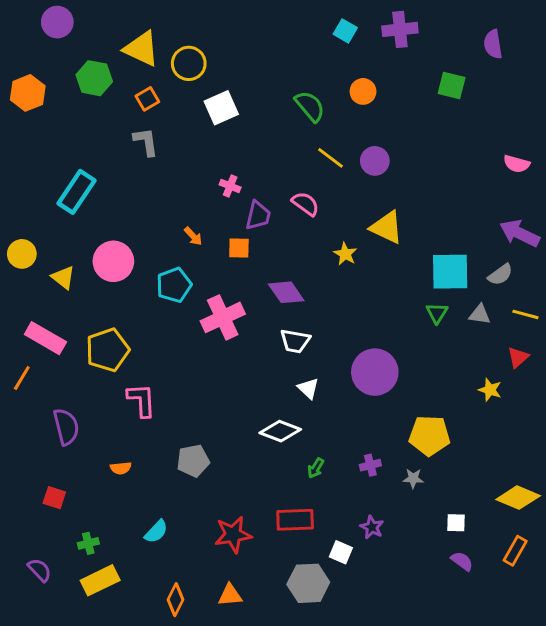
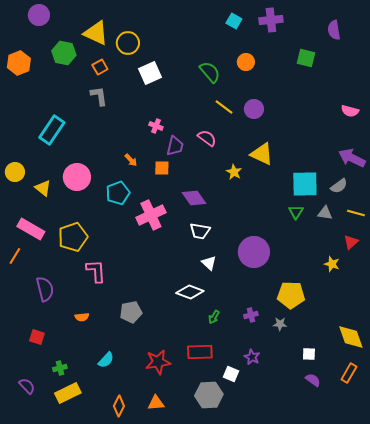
yellow diamond: (518, 498) -> (351, 337), turned 48

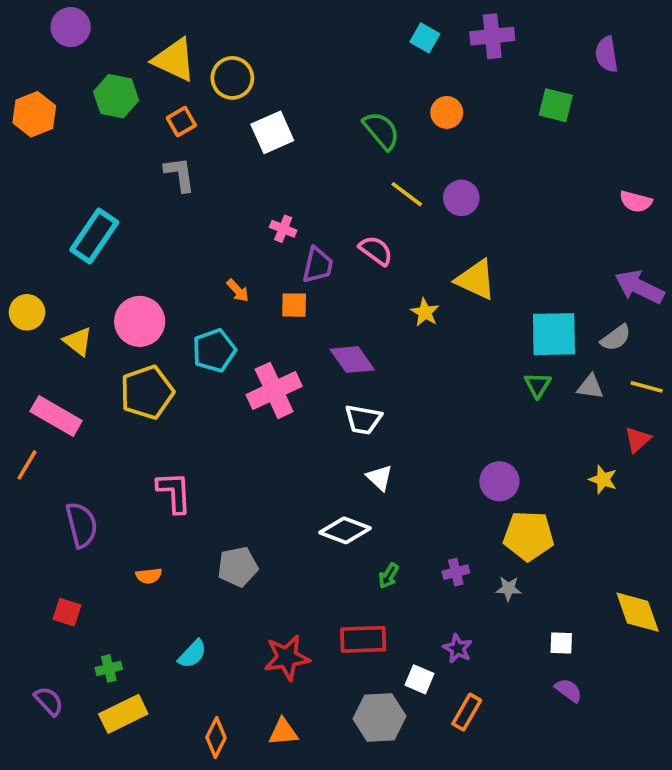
yellow pentagon: (73, 237) -> (147, 392), moved
purple circle: (254, 252) -> (499, 481), moved, size x0.7
orange rectangle: (349, 373) -> (467, 712), moved

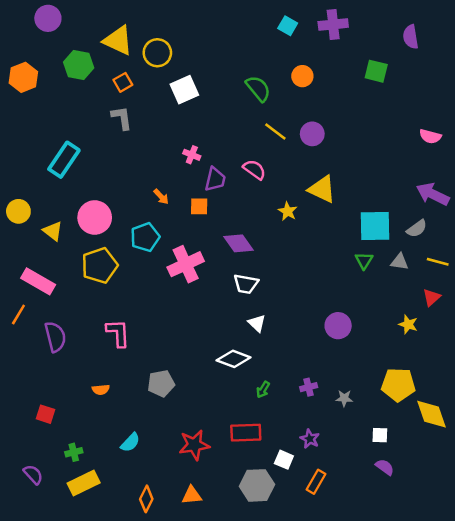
purple semicircle: (82, 525) -> (55, 337), moved
yellow pentagon: (528, 536) -> (398, 385), moved

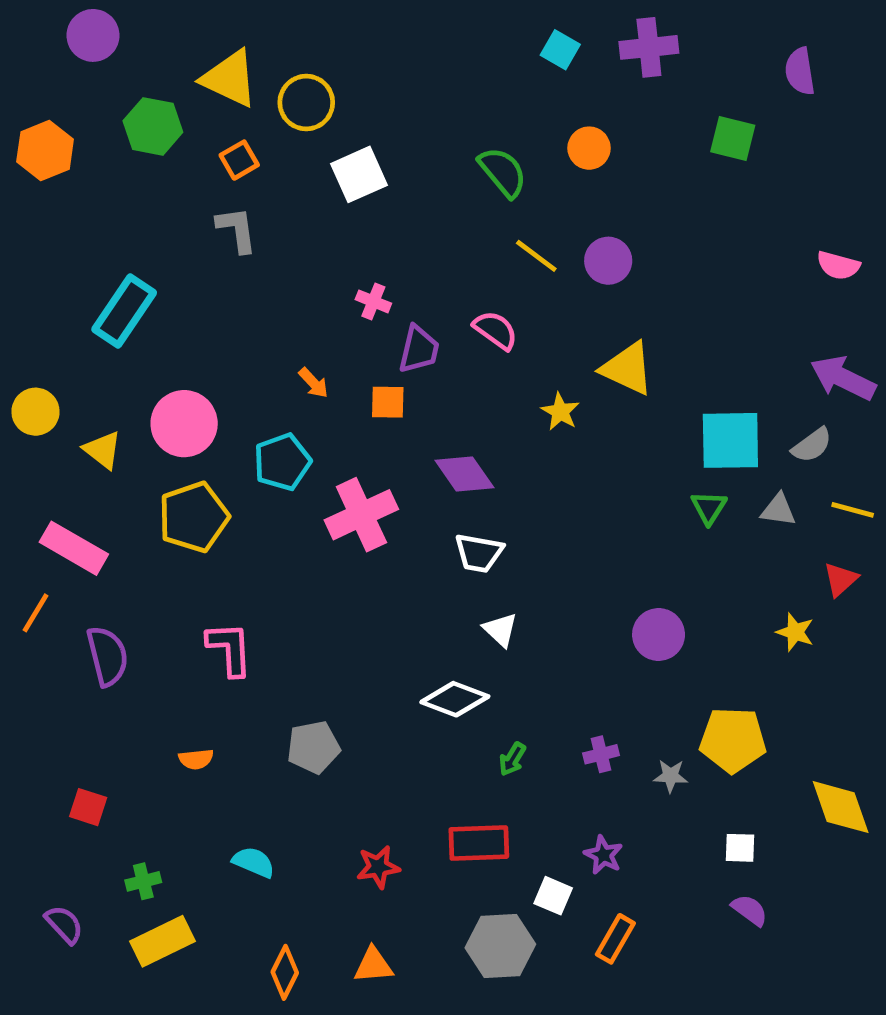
yellow pentagon: (398, 385) -> (733, 740), moved
cyan semicircle: (130, 442) -> (254, 862), turned -110
red star: (194, 445) -> (378, 867), size x0.7

